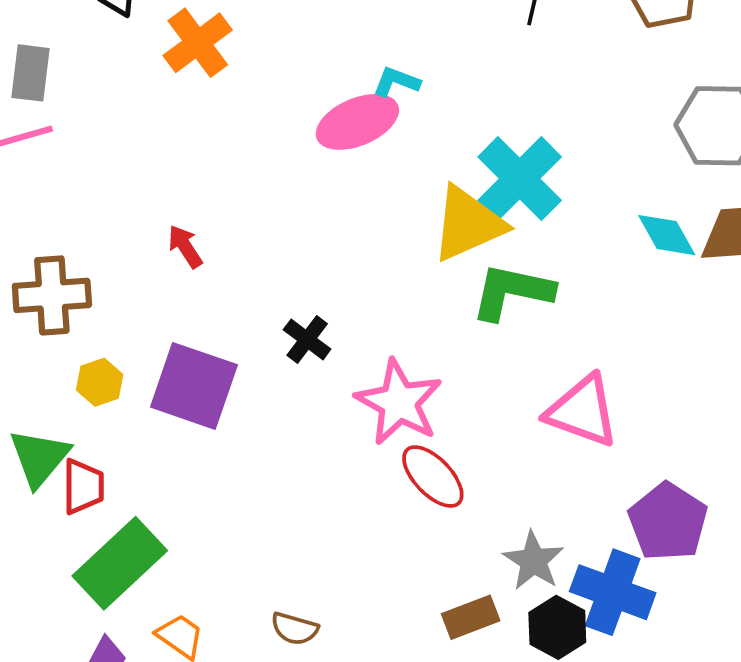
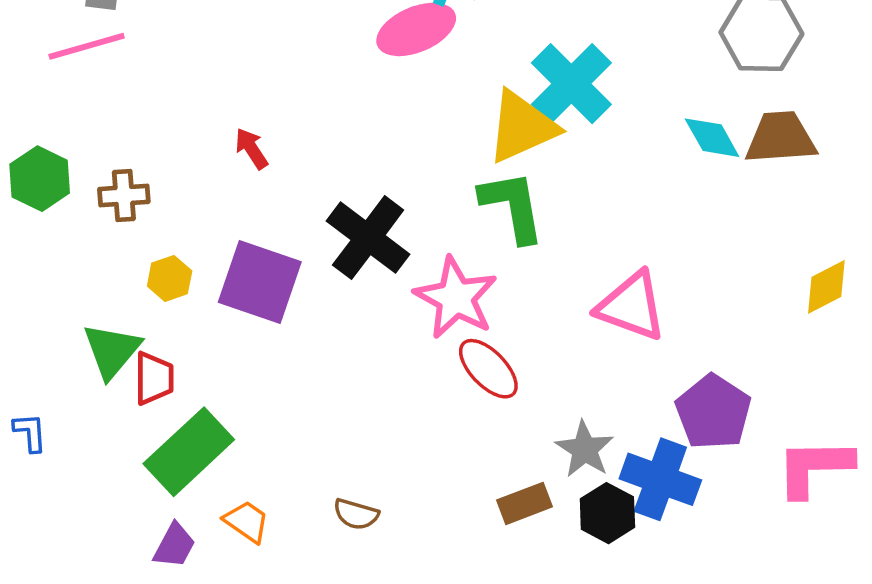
green L-shape: (512, 292) -> (512, 206), moved, turned 68
brown cross: (52, 295) -> (124, 195), size x0.7
black cross: (307, 339) -> (368, 238), size x1.8

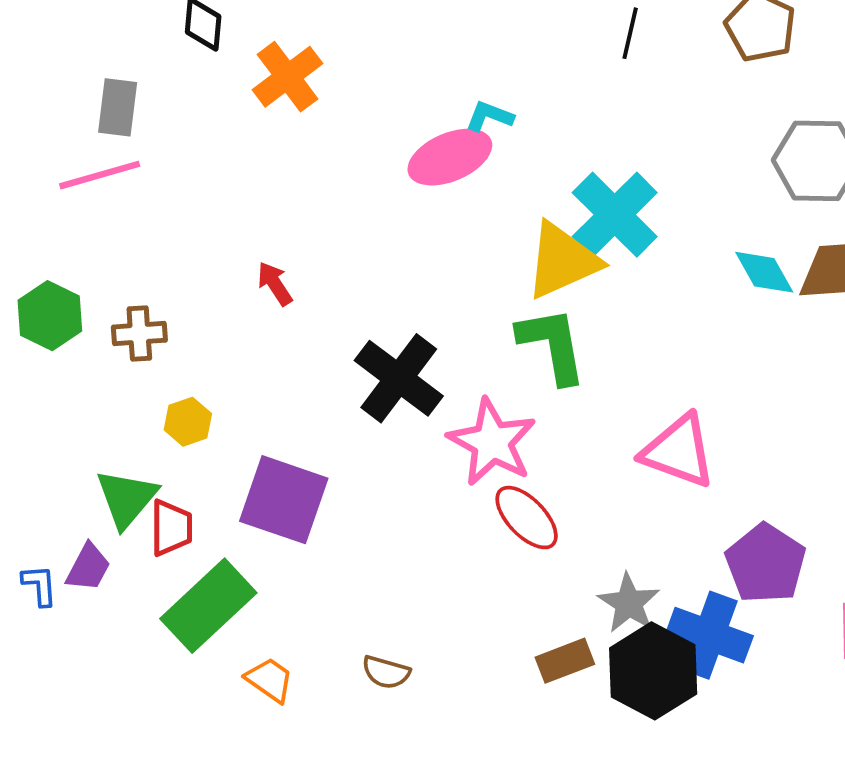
purple square: (260, 282) -> (284, 500), moved
black hexagon: (607, 513) -> (653, 671), size x1.5
purple trapezoid: (174, 545) -> (88, 567), moved

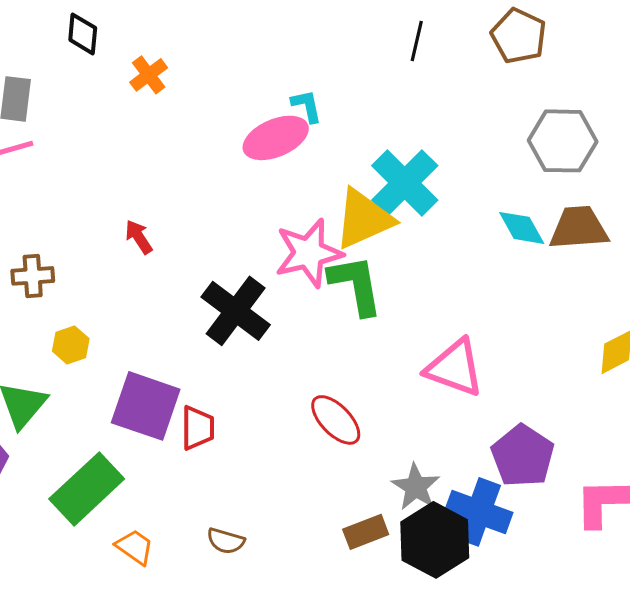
orange cross: (288, 77) -> (149, 75), size x0.7
cyan L-shape: (489, 116) -> (307, 106), turned 57
pink star: (492, 442) -> (309, 253), moved, turned 30
red trapezoid: (171, 528) -> (198, 428), moved

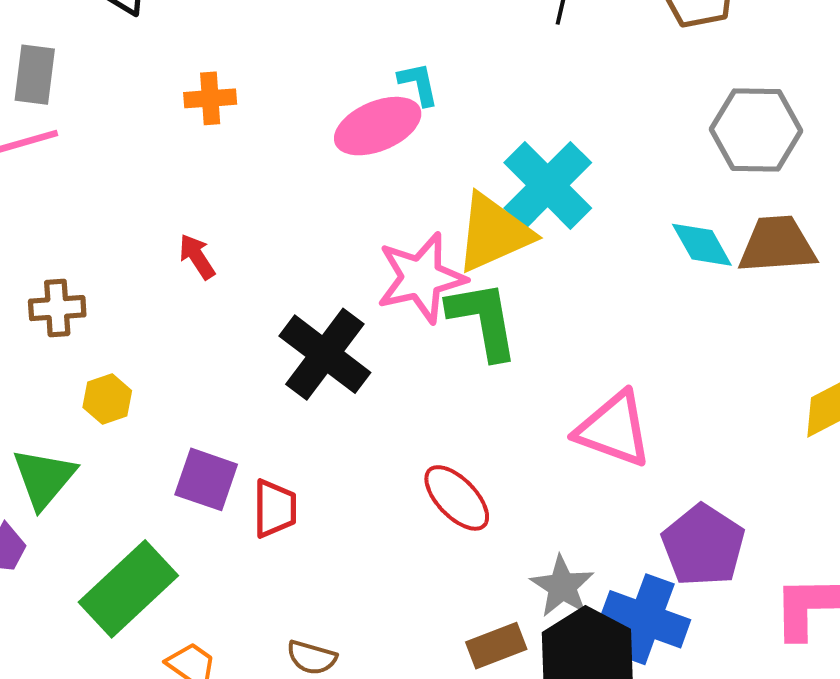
orange cross: (149, 75) -> (210, 98), moved, turned 33
purple square: (146, 406) -> (206, 479), size x0.7

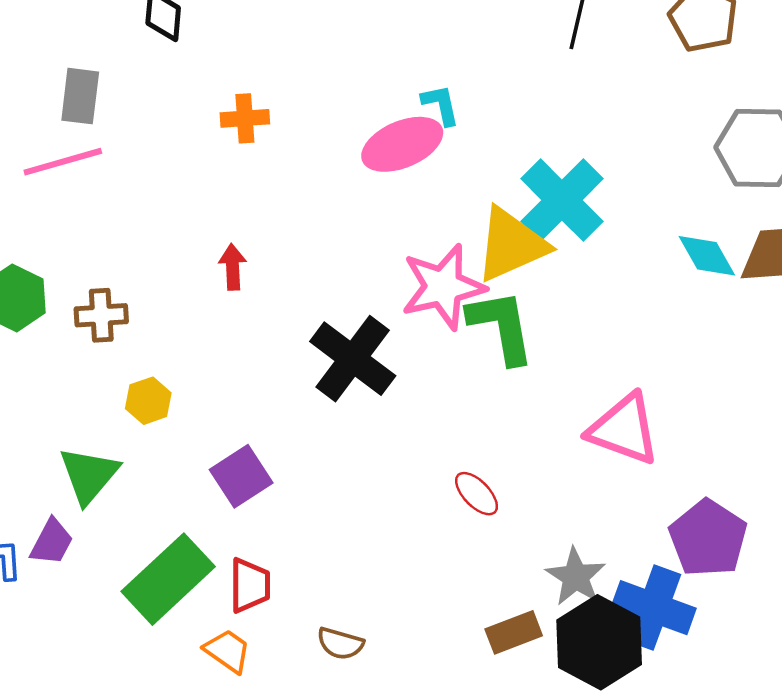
red arrow: (197, 257) -> (233, 267), turned 30
purple square: (206, 479) -> (241, 476), turned 38
red ellipse: (457, 498) -> (477, 494), size x0.7
red trapezoid: (275, 508) -> (250, 585), moved

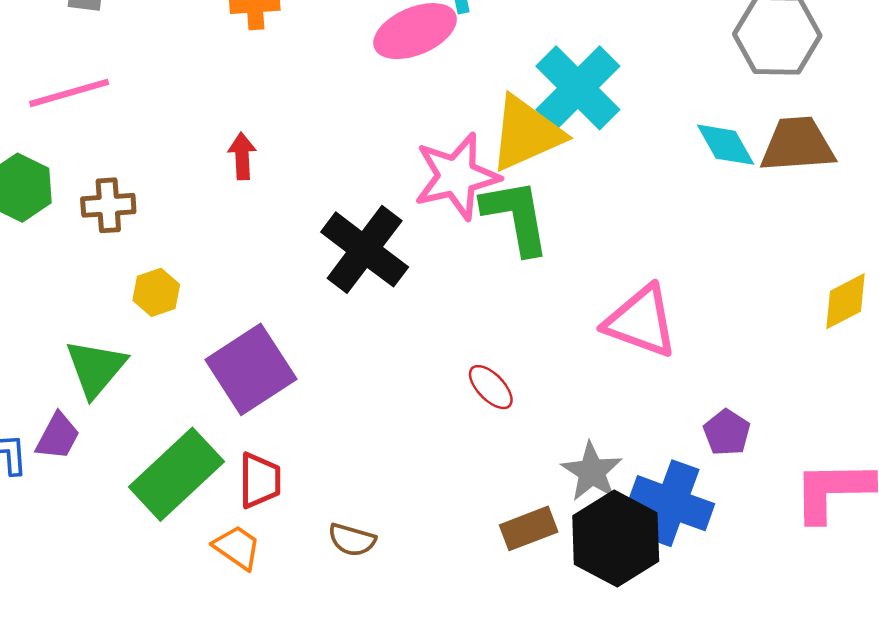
pink line: (63, 162) -> (69, 93), moved
purple square: (241, 476) -> (251, 369), size x1.4
purple pentagon: (708, 538) -> (727, 432), size x0.6

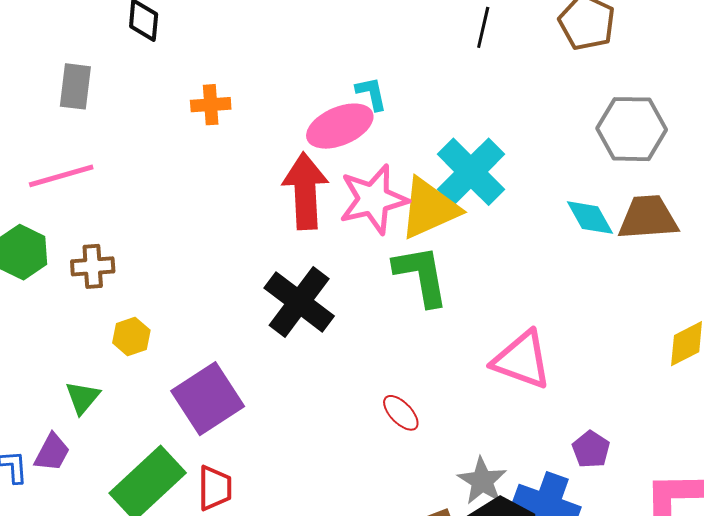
red arrow: (242, 156) -> (305, 191), moved, size x2.0
pink star: (457, 176) -> (373, 199), moved
green triangle: (96, 368) -> (83, 398), size x0.7

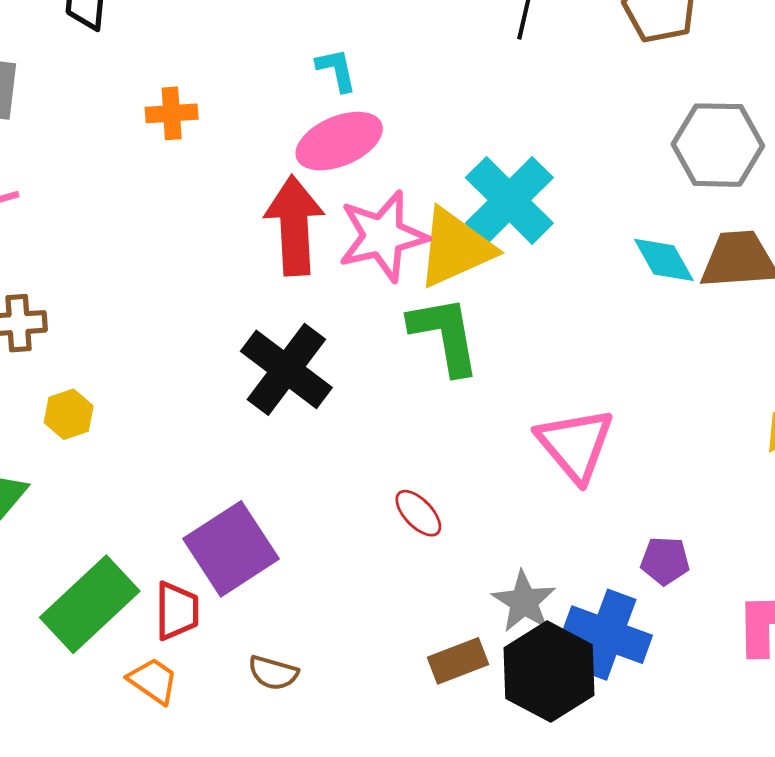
cyan L-shape: (371, 93) -> (337, 70), moved
pink triangle: (522, 360) -> (575, 445), turned 30
purple square: (208, 399) -> (231, 549), moved
purple pentagon: (591, 449) -> (665, 561), turned -30

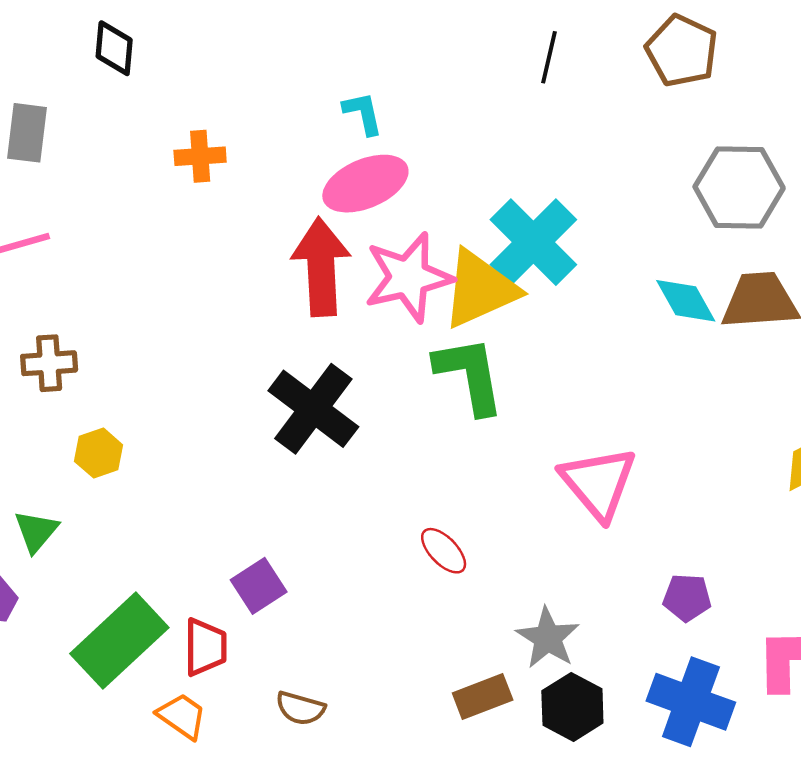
purple square: (231, 549) -> (259, 586), size x0.6
blue cross: (607, 635) -> (691, 702), moved
black hexagon: (549, 672) -> (572, 707), size x0.7

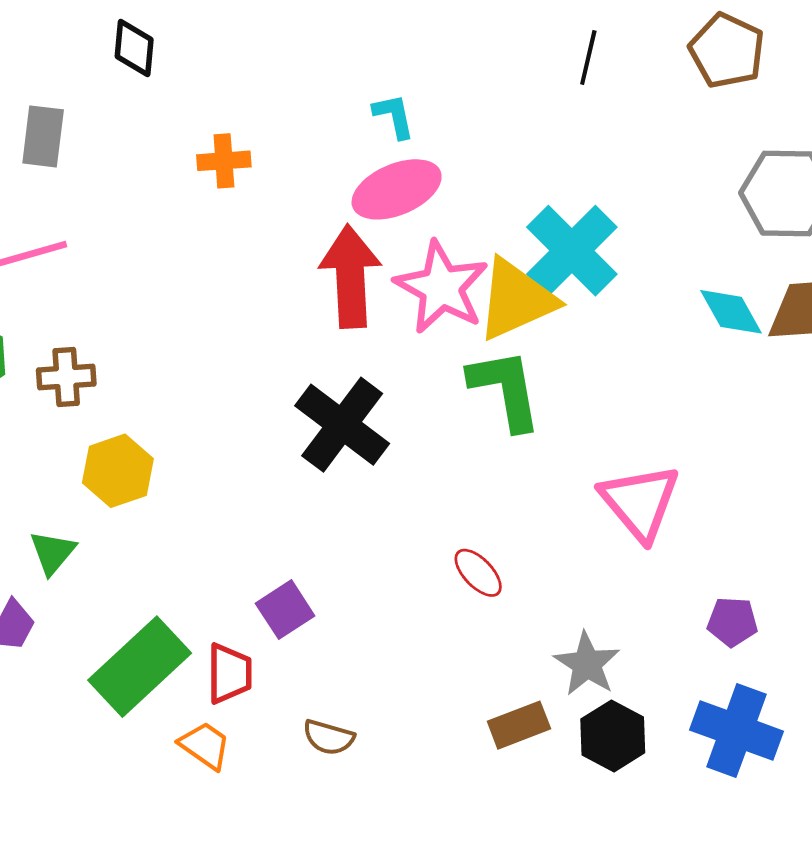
pink star: (408, 277) -> (441, 287), turned -30
yellow hexagon: (99, 453) -> (118, 471), size x1.4

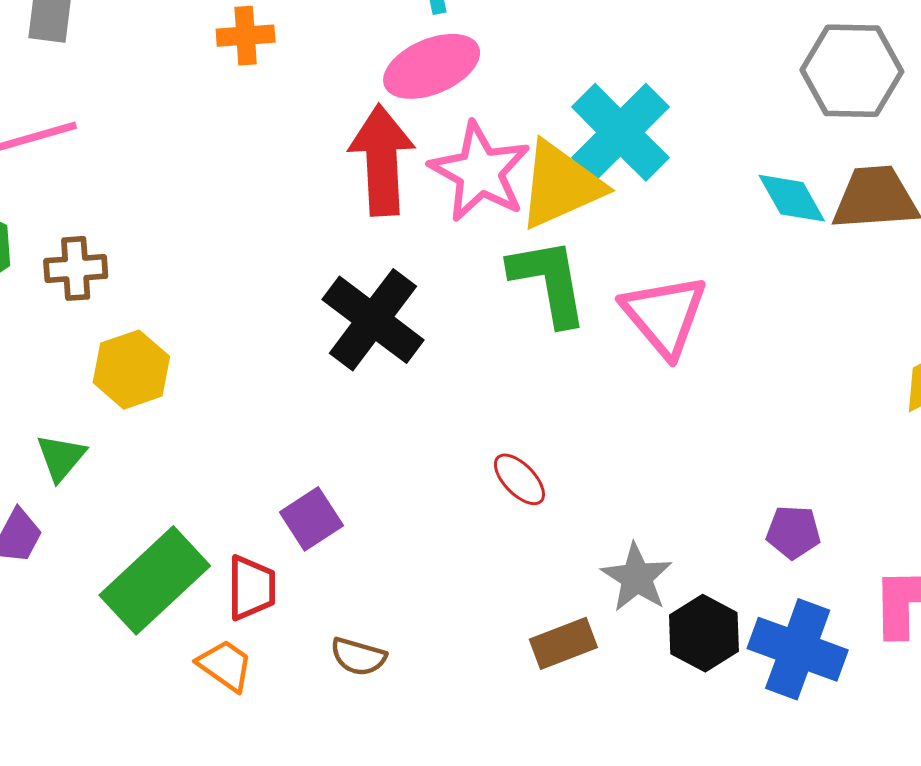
pink triangle: (640, 502) -> (664, 315), moved
black hexagon: (613, 736) -> (704, 633), moved

